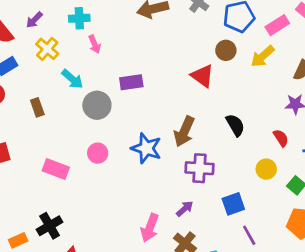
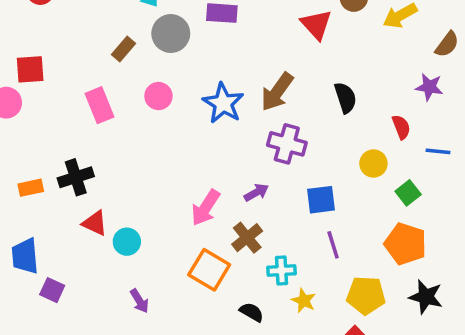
brown rectangle: (37, 107) -> (124, 49), moved, turned 48
pink rectangle: (56, 169) -> (99, 105), turned 35

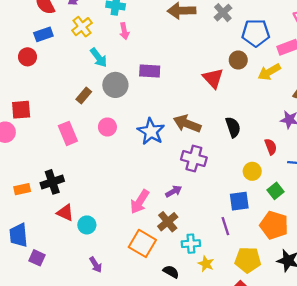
brown arrow: (277, 92) -> (187, 124), turned 76
blue square: (321, 200) -> (239, 201), moved

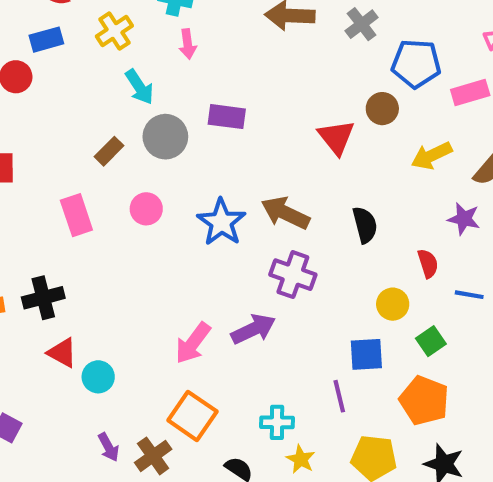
yellow arrow: (269, 72) -> (432, 156), moved
purple arrow: (174, 191) -> (253, 329), size x1.5
brown cross: (168, 222) -> (153, 456), moved

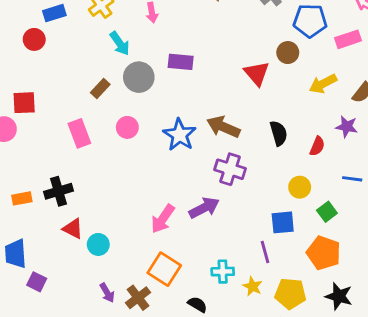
red semicircle: (428, 263) -> (317, 146), moved, turned 42
yellow star: (301, 459) -> (253, 286), moved

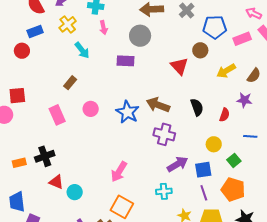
gray circle: (139, 77) -> (140, 36), moved
purple arrow: (204, 208) -> (177, 164), moved
purple line: (265, 252) -> (204, 193), moved
cyan cross: (223, 272) -> (164, 191), moved

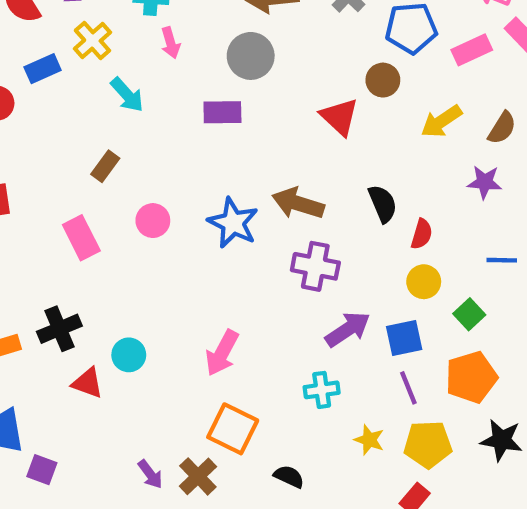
blue rectangle: (35, 31) -> (43, 69), moved
red semicircle: (224, 115) -> (422, 234), moved
orange pentagon: (233, 189) -> (471, 377), turned -30
cyan circle: (75, 192) -> (129, 355), moved

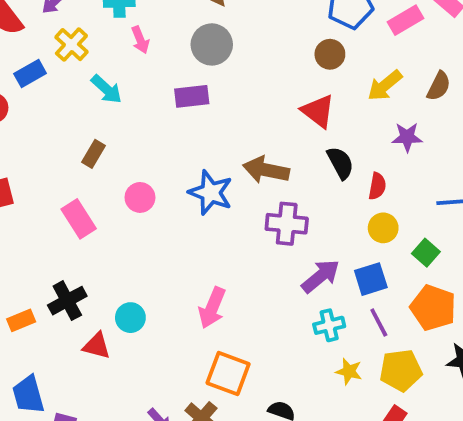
red triangle: (339, 117) -> (318, 111), moved
purple star: (485, 182) -> (407, 137), moved
orange pentagon: (471, 377) -> (433, 308), turned -30
cyan cross: (322, 390) -> (329, 325), moved

